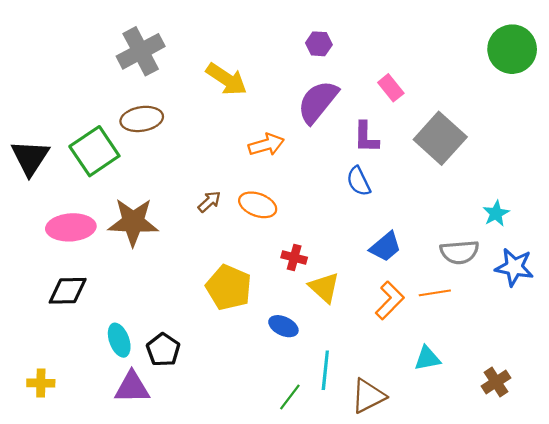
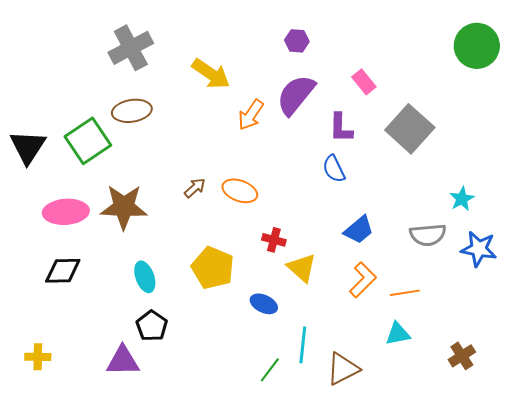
orange arrow: (266, 145) -> (251, 115), moved, turned 140
orange line: (435, 293) -> (405, 293), moved
cyan ellipse: (119, 340) -> (145, 277), moved

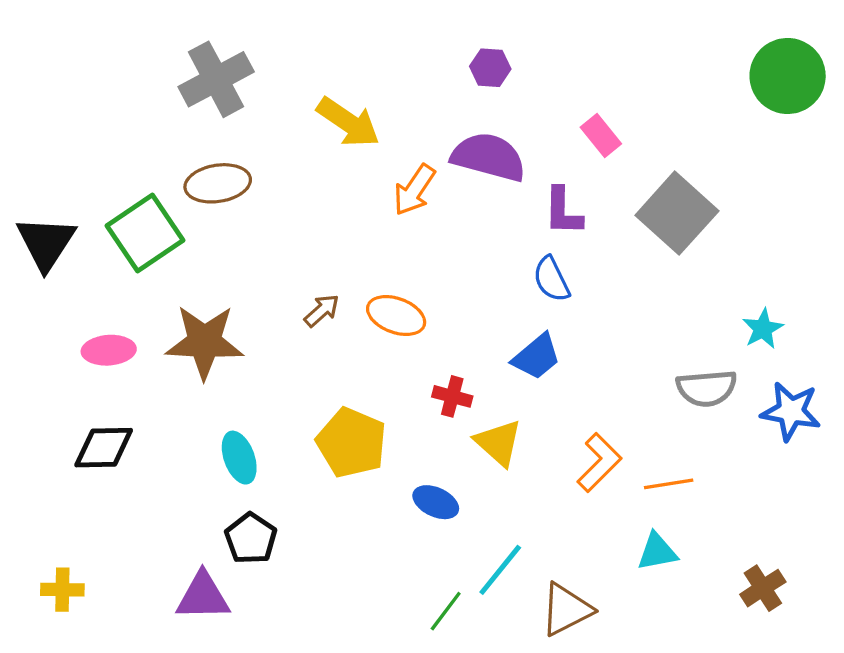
purple semicircle: (296, 95) -> (489, 157), turned 66
pink ellipse: (66, 212) -> (109, 350), size x0.7
blue trapezoid: (359, 230) -> (537, 357), moved
cyan line: (303, 345) -> (500, 570), turned 33

